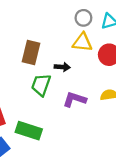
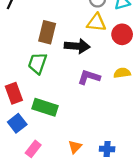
black arrow: (62, 67) -> (77, 46), size x1.6
green trapezoid: (41, 85) -> (37, 63), moved

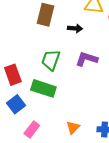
black arrow: (77, 46) -> (75, 28), size x0.6
green trapezoid: (37, 63) -> (51, 60), moved

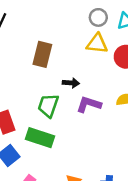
black arrow: (75, 28) -> (71, 83), moved

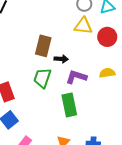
brown rectangle: (42, 54) -> (43, 46), moved
green rectangle: (40, 138) -> (69, 105), moved, turned 60

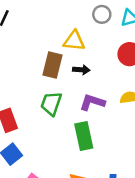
yellow triangle: (83, 26) -> (74, 41), moved
black arrow: (61, 59) -> (81, 70), moved

